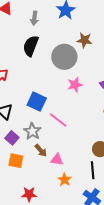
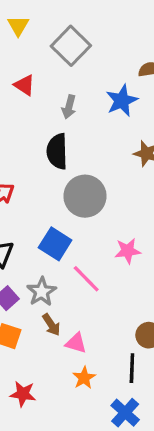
black semicircle: (31, 46) -> (57, 151), turned -30
gray circle: (64, 57) -> (85, 196), moved
pink star: (75, 85) -> (128, 251), moved

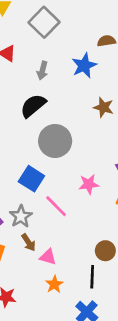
black semicircle: (57, 151) -> (33, 106), turned 52

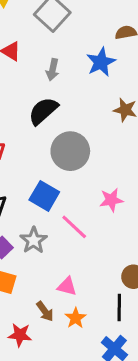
brown arrow: (29, 242) -> (45, 311), moved

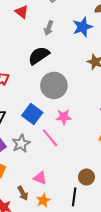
pink star: (111, 200) -> (64, 117), moved

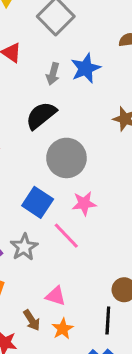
blue star: (82, 27) -> (86, 68), moved

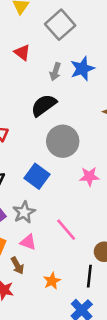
pink star: (84, 203) -> (89, 176), moved
pink line: (66, 236) -> (66, 230), moved
pink triangle: (56, 296) -> (28, 242), moved
brown arrow: (32, 320) -> (17, 266), moved

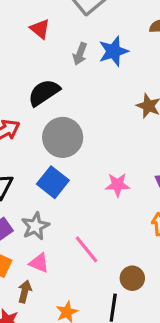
black semicircle: (44, 105) -> (44, 93), moved
gray circle: (63, 141) -> (63, 137), moved
brown arrow: (17, 266) -> (25, 291), turned -138

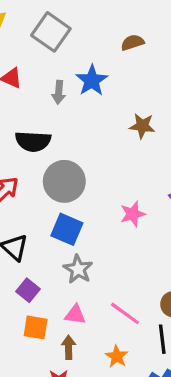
black semicircle: (44, 93) -> (33, 141), turned -128
gray star: (35, 226) -> (78, 269), moved
pink line: (86, 249) -> (125, 313), moved

